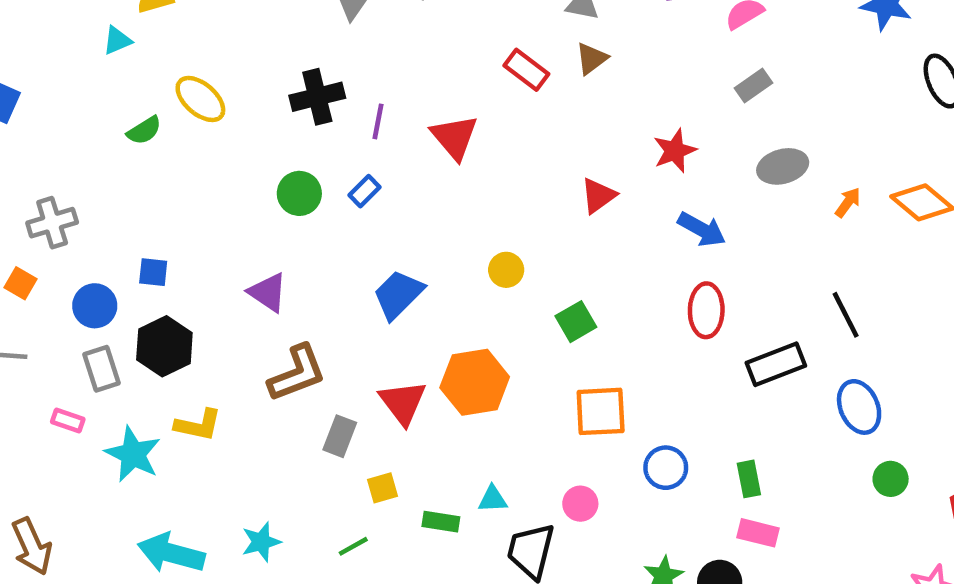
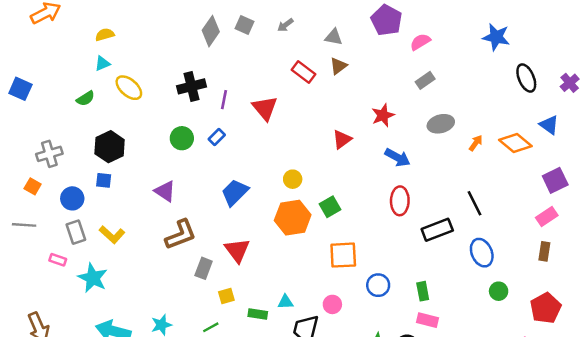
cyan triangle: (117, 41) -> (102, 64), moved
green semicircle: (144, 130) -> (86, 98), moved
black hexagon: (164, 346) -> (110, 147), moved
orange hexagon: (475, 382) -> (293, 218), moved
yellow L-shape: (198, 425) -> (112, 235), moved, turned 30

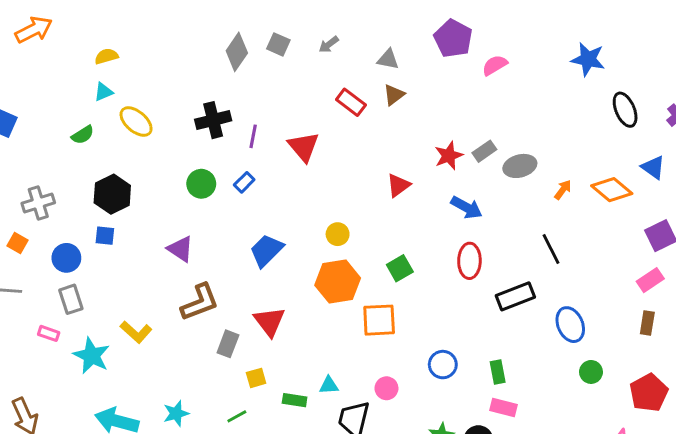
gray rectangle: (425, 80) -> (484, 151), moved
black line: (474, 203) -> (551, 249), moved
green square: (330, 207) -> (400, 268), moved
yellow L-shape: (112, 235) -> (136, 332), moved
orange square: (343, 255) -> (379, 320), moved

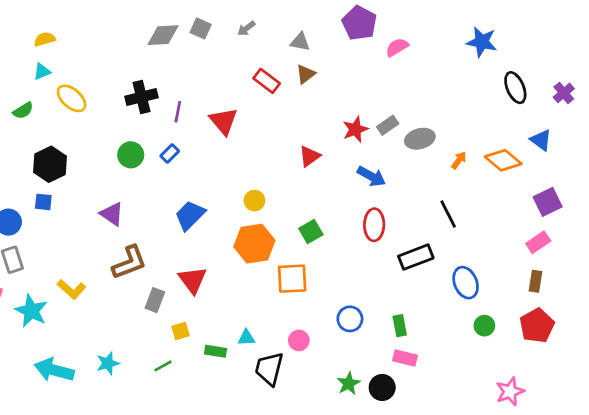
gray diamond: (237, 52) -> (163, 35), turned 52
red pentagon: (649, 393) -> (537, 326), moved

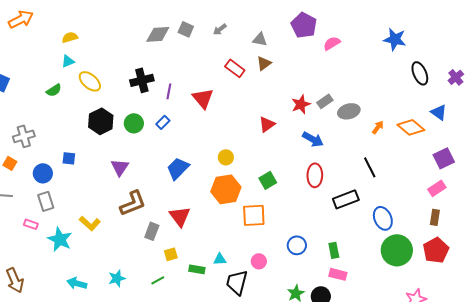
black hexagon: (50, 164) -> (101, 121), moved
purple triangle: (112, 214) -> (120, 167), turned 30
green circle: (484, 326) -> (397, 250), size x2.0
cyan arrow: (54, 370) -> (77, 283), size x0.7

